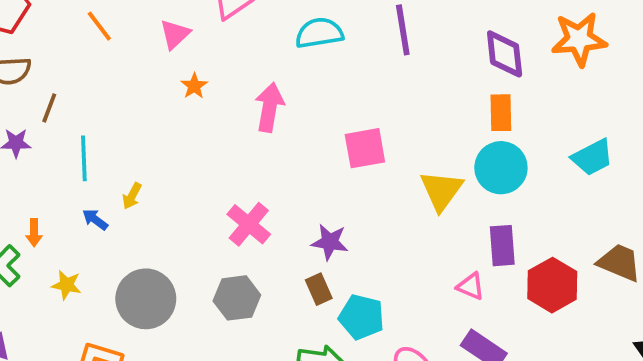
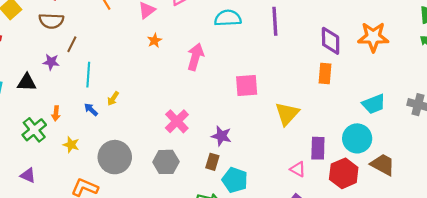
cyan circle: (501, 168) -> (357, 138), moved
brown rectangle: (319, 289) -> (212, 162), turned 35

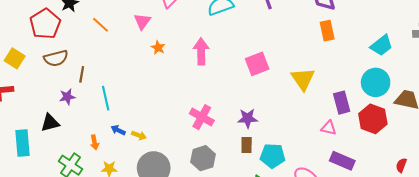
yellow arrow: (113, 99) -> (139, 135), moved, turned -88
orange arrow: (56, 113) -> (95, 142), moved

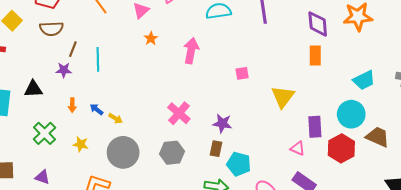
pink square: (257, 64) -> (242, 73), size x0.6
purple star: (67, 97) -> (64, 70), moved
cyan line: (106, 98) -> (98, 59), moved
orange arrow: (95, 142) -> (72, 105), moved

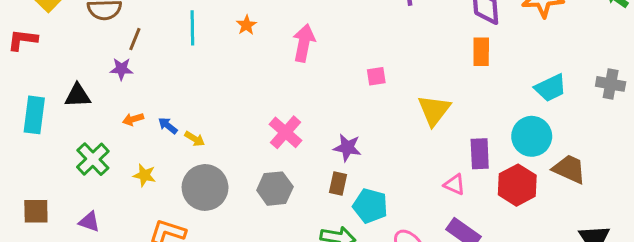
cyan line: (98, 59) -> (192, 28), moved
orange arrow: (72, 105) -> (133, 119), turned 72

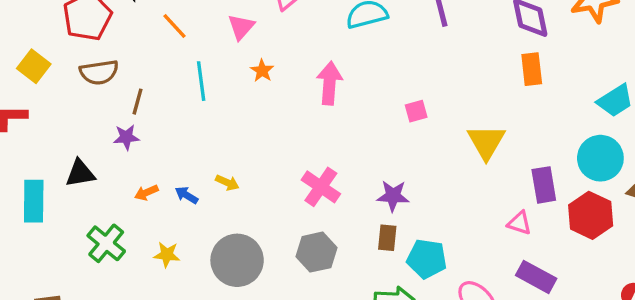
yellow arrow: (195, 139) -> (227, 183), moved

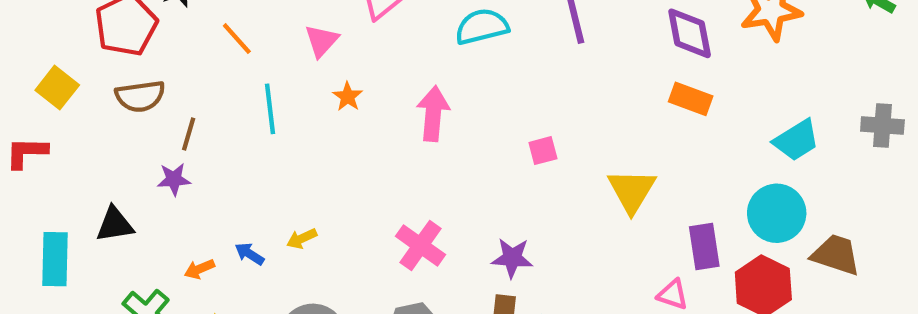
orange rectangle: (532, 69) -> (691, 99), turned -64
yellow arrow: (227, 183) -> (302, 239), turned 130
orange arrow: (146, 193) -> (199, 269), moved

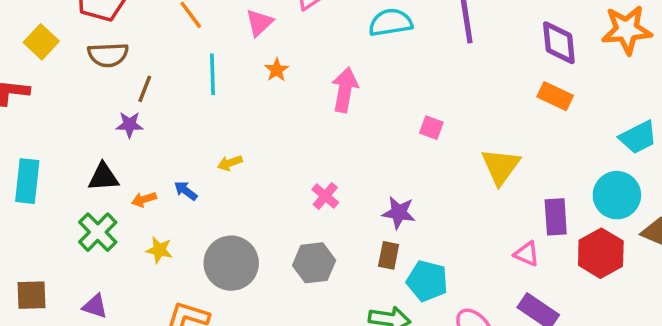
pink square: (543, 151) -> (431, 128), turned 30
black triangle: (115, 224) -> (103, 177), moved
yellow arrow: (302, 239) -> (230, 163), moved
pink cross: (421, 245) -> (325, 196), size x0.7

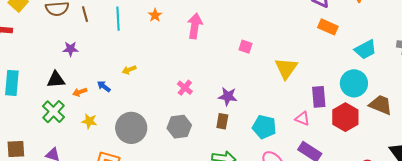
brown line: (145, 89) -> (85, 14), moved, turned -35
orange rectangle: (555, 96) -> (328, 27), moved
cyan pentagon: (427, 281) -> (264, 127), moved

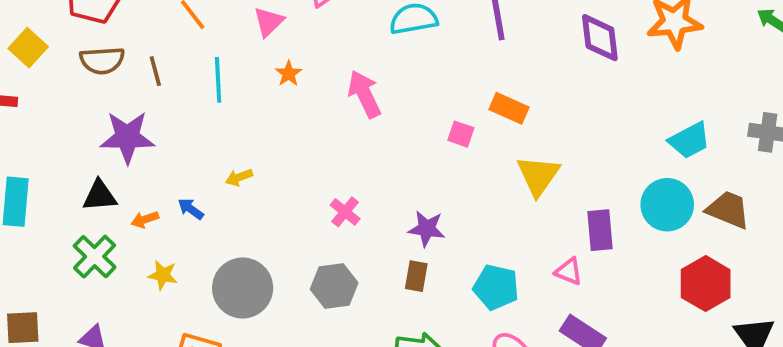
pink arrow: (195, 26) -> (364, 94), turned -35
orange rectangle: (328, 27) -> (509, 108), moved
purple star: (70, 49) -> (127, 137), size x1.8
brown trapezoid: (381, 105) -> (728, 210), moved
red hexagon: (345, 117) -> (706, 284), moved

